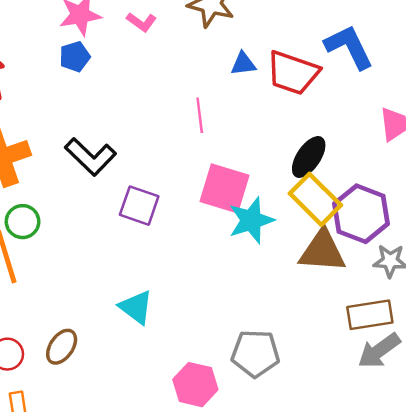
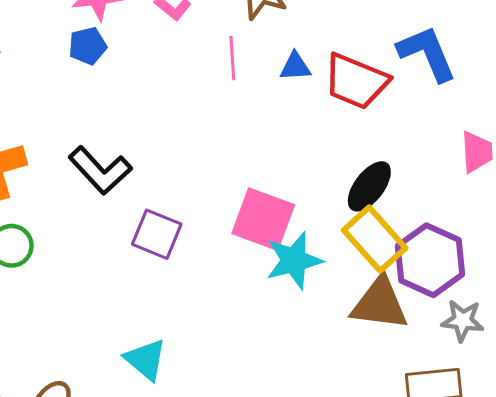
pink line: (200, 115) -> (232, 58), moved

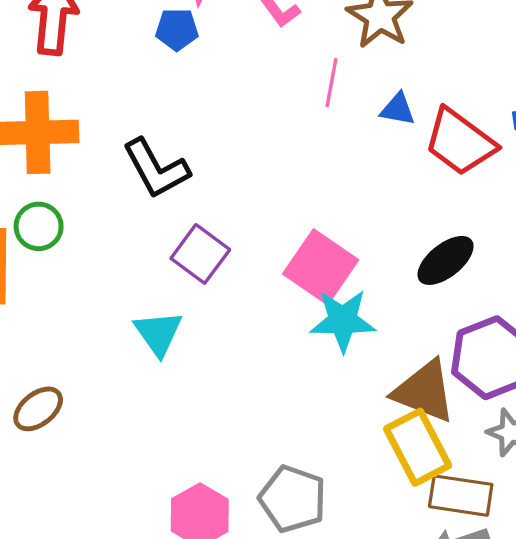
yellow rectangle: (375, 239) -> (418, 447), moved
cyan triangle: (146, 360) -> (158, 333), moved

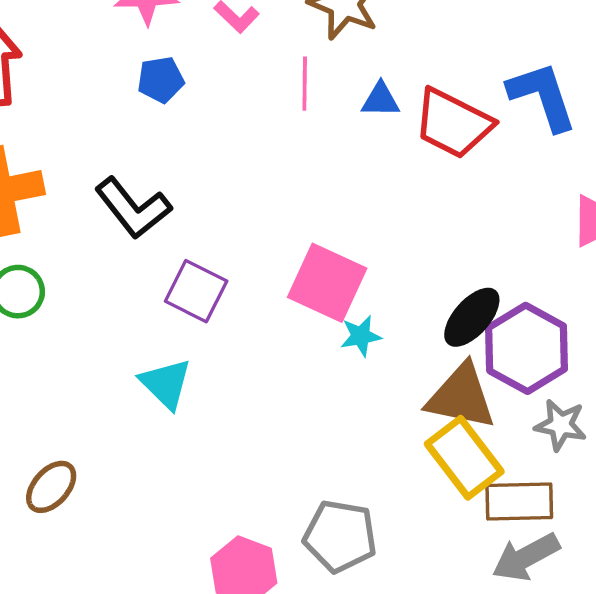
blue pentagon: (177, 29) -> (161, 80), moved
black ellipse: (446, 260) -> (472, 317), moved
cyan star: (343, 320) -> (361, 336), size x0.6

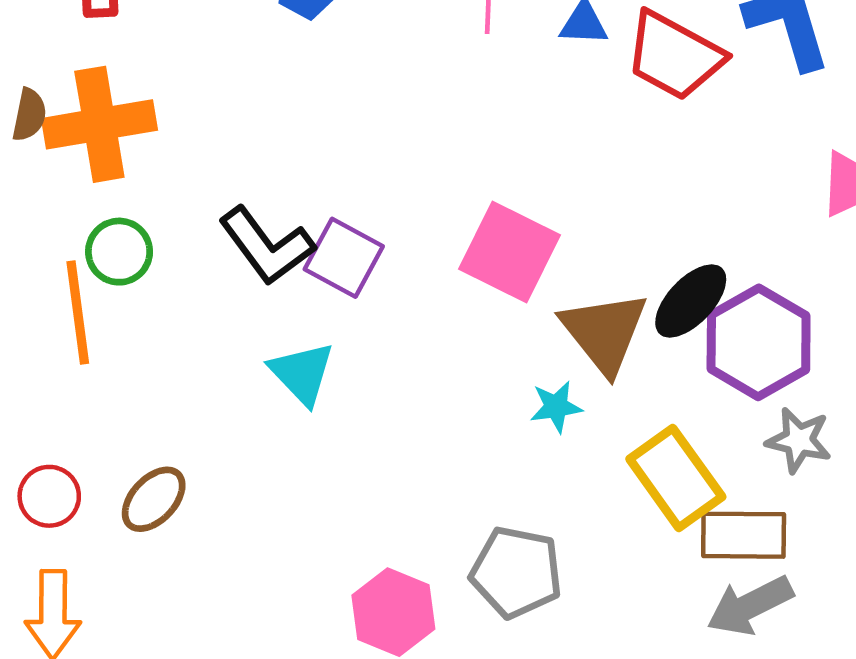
black L-shape: (133, 208) -> (267, 246), moved
cyan star: (361, 336) -> (556, 407), moved
brown triangle: (461, 397) -> (604, 332), moved, turned 38

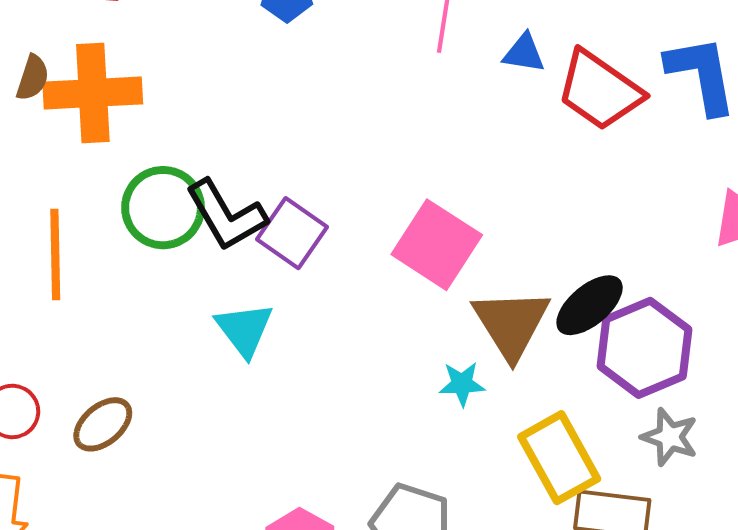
green circle: (119, 252) -> (163, 208), moved, size x1.4

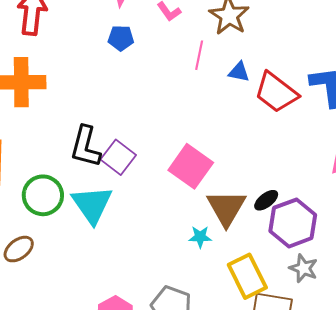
green circle: (163, 208) -> (43, 195), moved
black L-shape: (226, 215) -> (86, 147), turned 42
black ellipse: (590, 305) -> (266, 200), size x0.7
cyan triangle: (244, 329) -> (92, 205), size x1.4

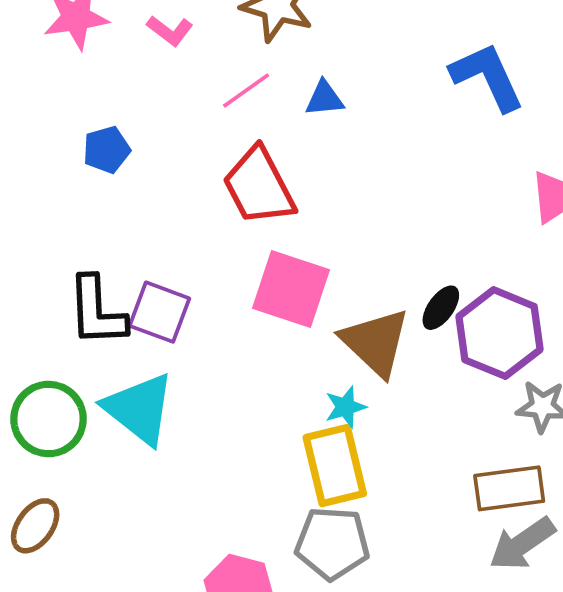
blue pentagon: (121, 38) -> (107, 150), moved
pink line: (199, 55) -> (246, 90), turned 60
red trapezoid: (276, 92) -> (259, 186), moved, turned 42
yellow rectangle: (247, 276) -> (335, 466), moved, turned 30

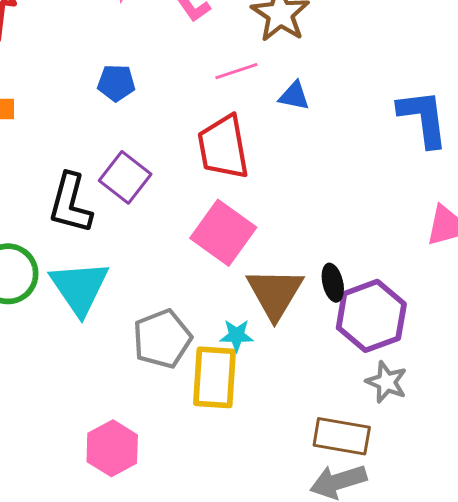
black ellipse: (441, 308) -> (333, 283), turned -66
purple square: (160, 312) -> (125, 177), moved
gray pentagon: (332, 543) -> (162, 339), moved, turned 30

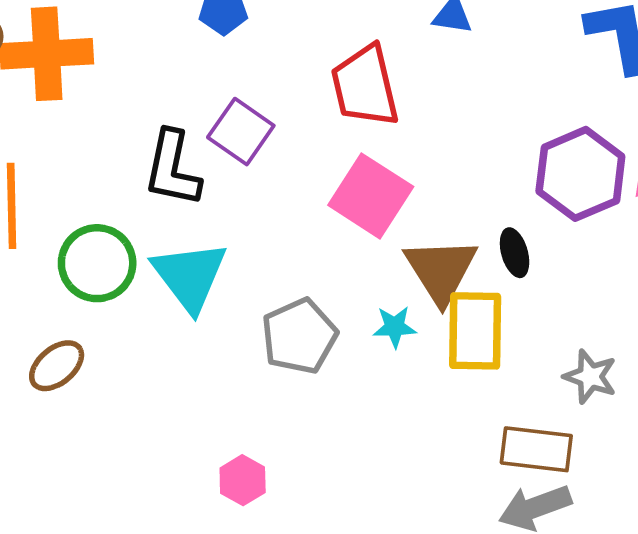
purple hexagon: (371, 316) -> (580, 174), moved
yellow rectangle: (215, 377) -> (475, 331), moved
pink hexagon: (112, 448) -> (243, 480), size x0.7

